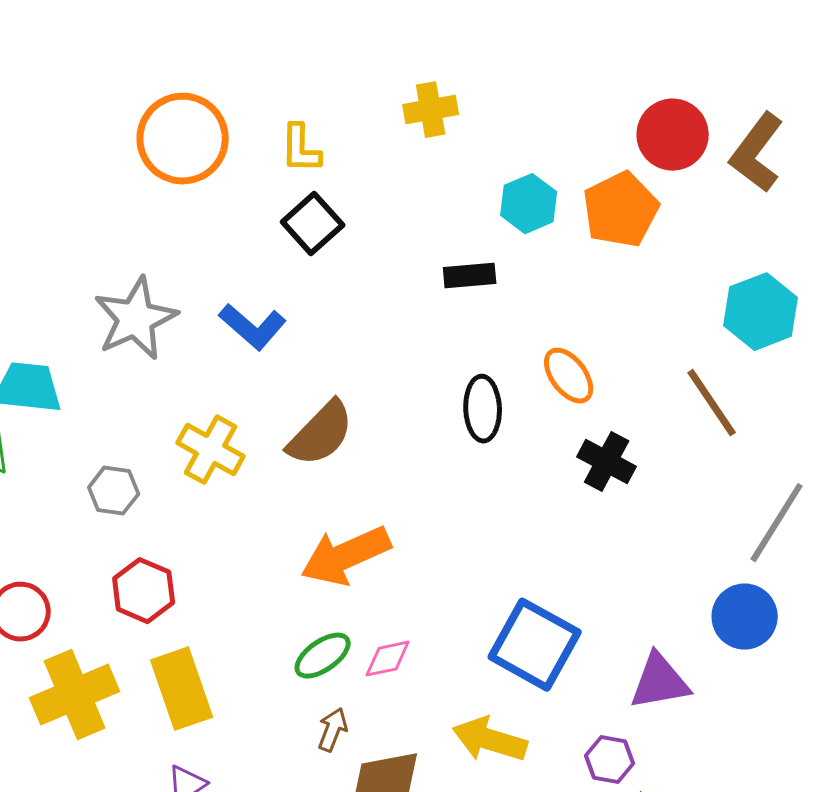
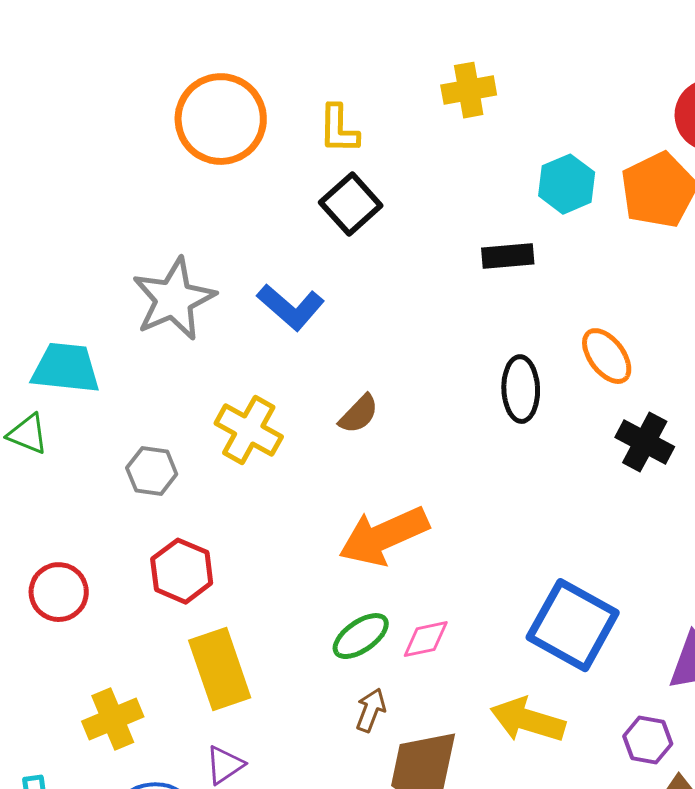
brown semicircle: (321, 434) -> (359, 414), size x0.6
yellow cross: (75, 695) -> (113, 719), moved, size x0.7

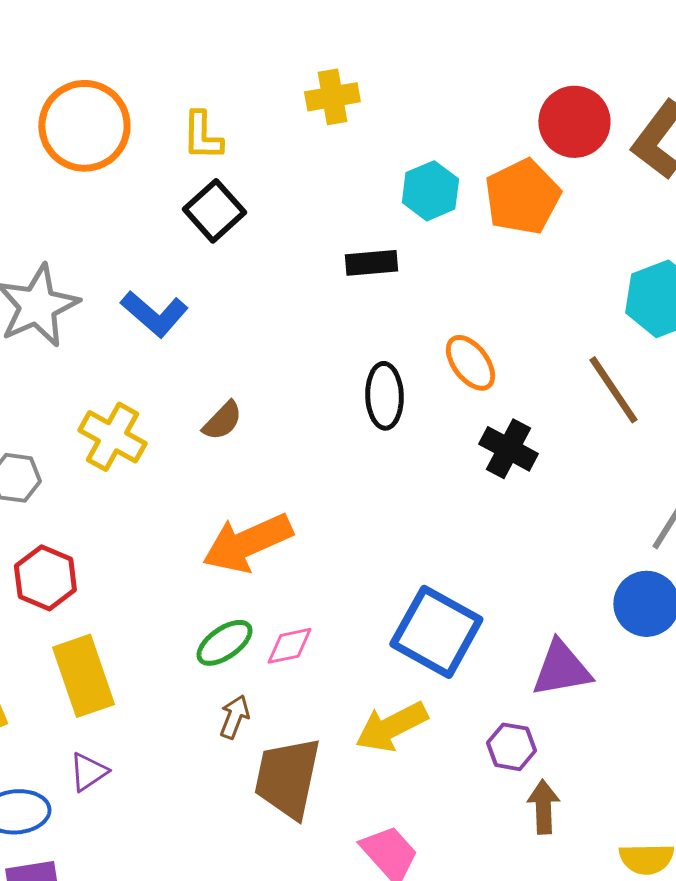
yellow arrow: (528, 720) -> (391, 727), turned -44

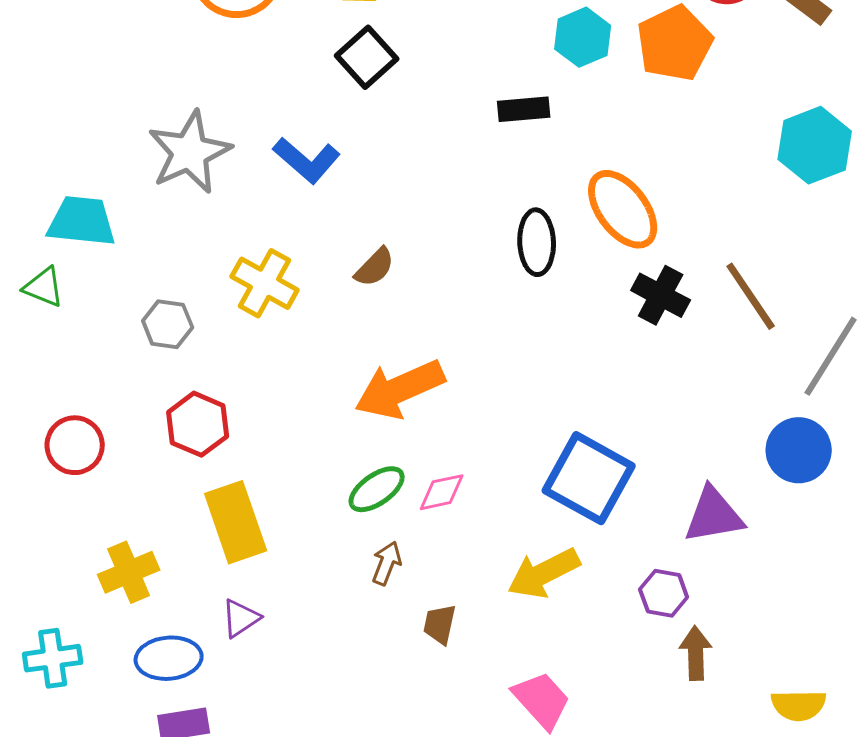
orange ellipse: (470, 363) -> (623, 209), size x1.4
brown line: (613, 390) -> (751, 296), moved
brown trapezoid: (287, 778) -> (440, 624), size x0.5

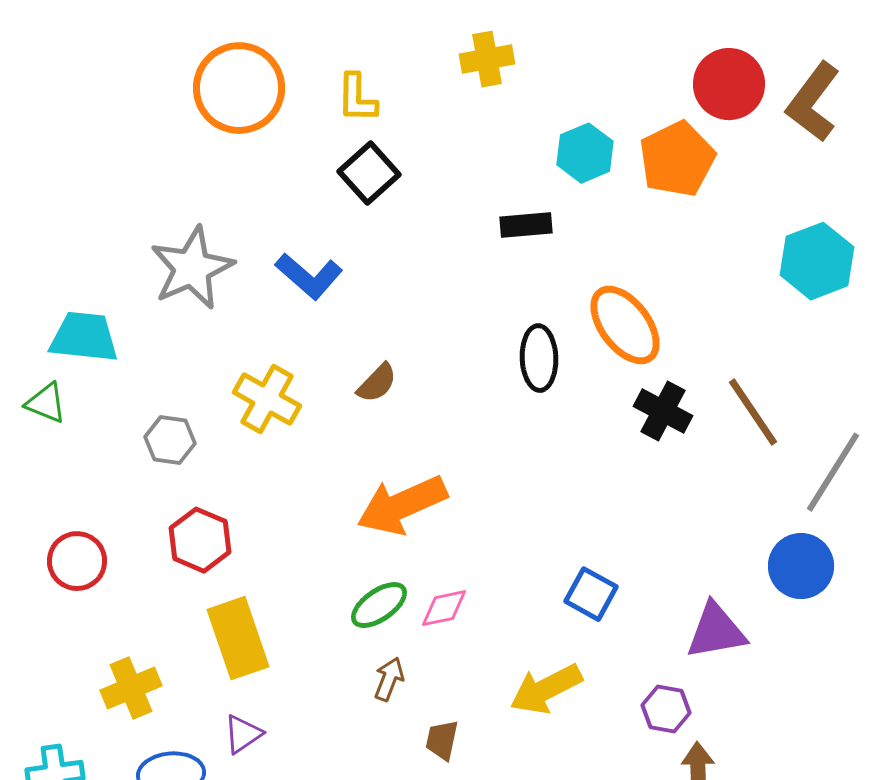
blue square: (589, 478) -> (591, 594), size x0.6

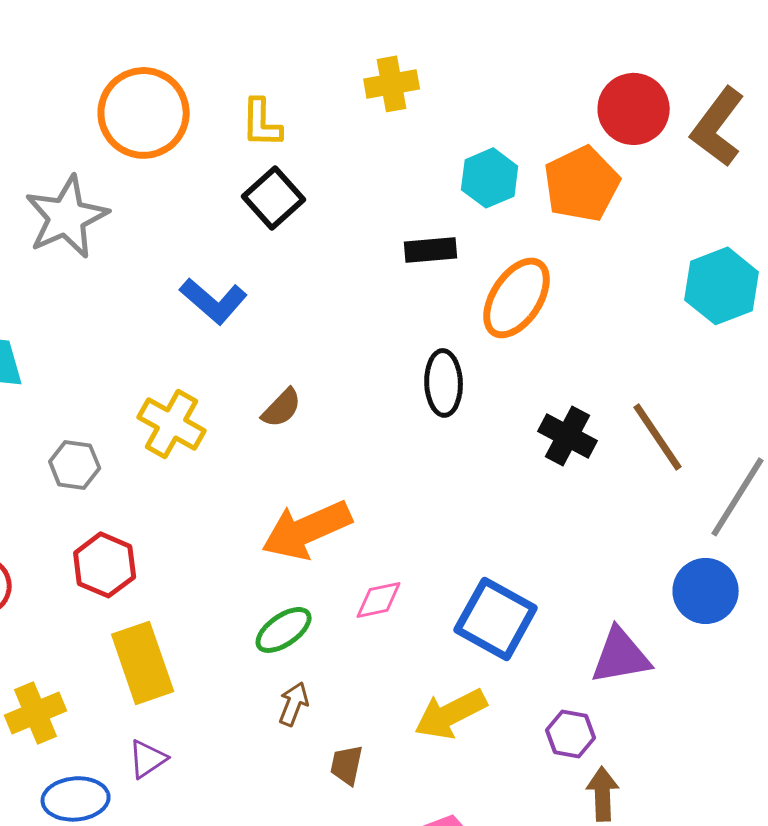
gray star: (192, 268) -> (67, 217), moved
orange ellipse: (625, 325) -> (517, 298), moved, turned 70
blue square: (591, 594) -> (496, 619), size x1.5
pink diamond: (444, 608) -> (379, 600), moved

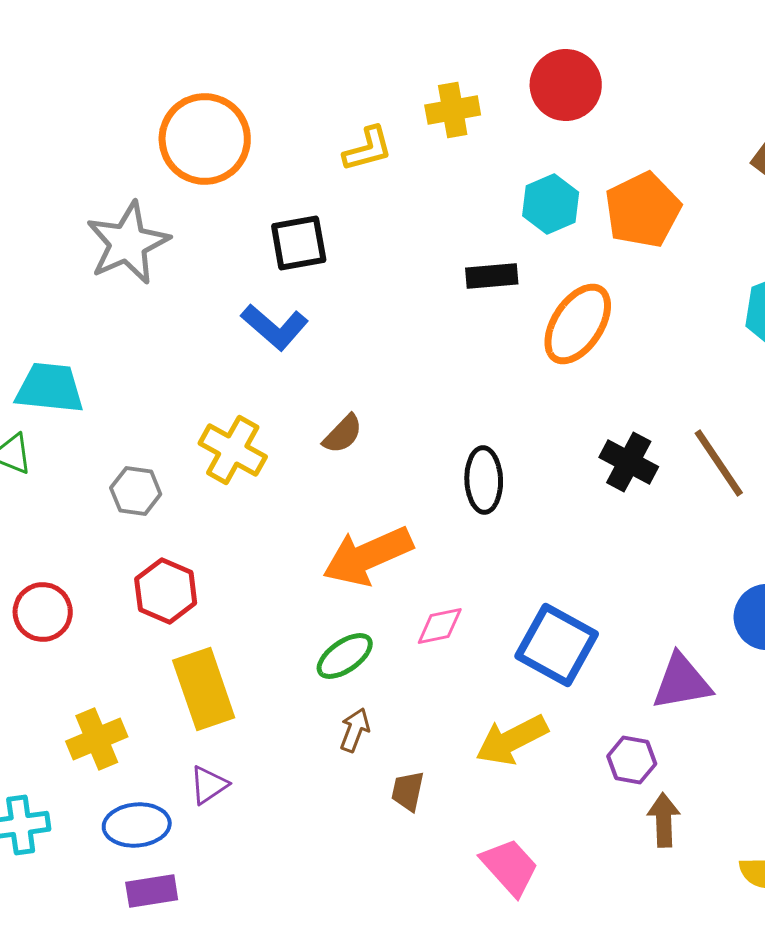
red circle: (634, 109) -> (566, 85), moved
yellow L-shape: (262, 123) -> (368, 149), moved, turned -106
black square: (274, 198) -> (299, 243), moved, turned 32
black ellipse: (444, 383) -> (484, 480), moved

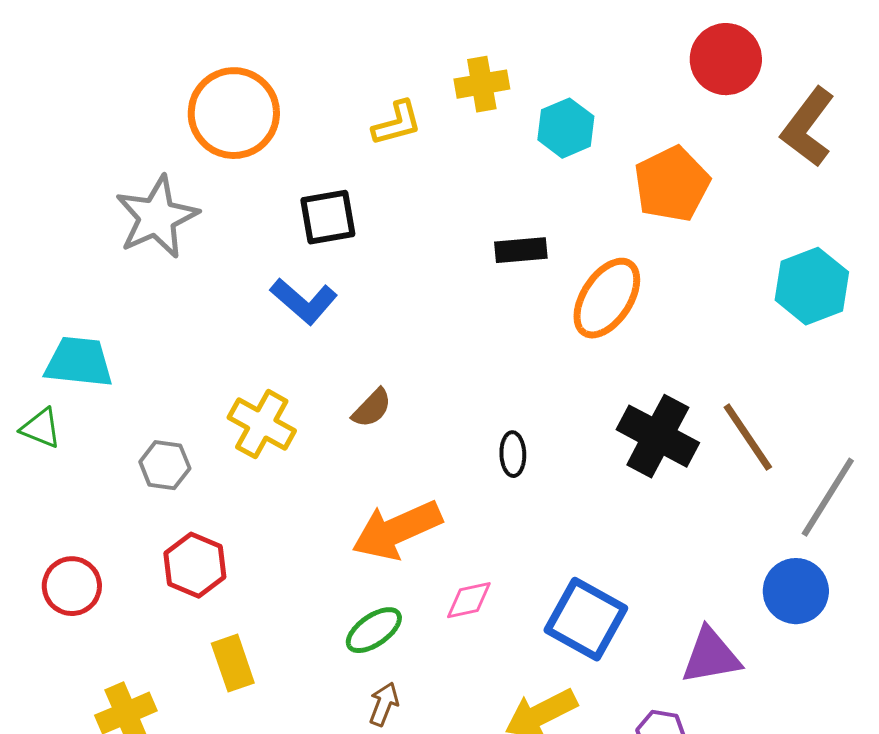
red circle: (566, 85) -> (726, 59), moved
cyan hexagon: (551, 204) -> (566, 128), moved
black cross: (629, 462) -> (658, 436), size x1.4
black ellipse: (484, 480) -> (513, 454), size x0.7
yellow rectangle: (204, 689) -> (233, 663), size x0.7

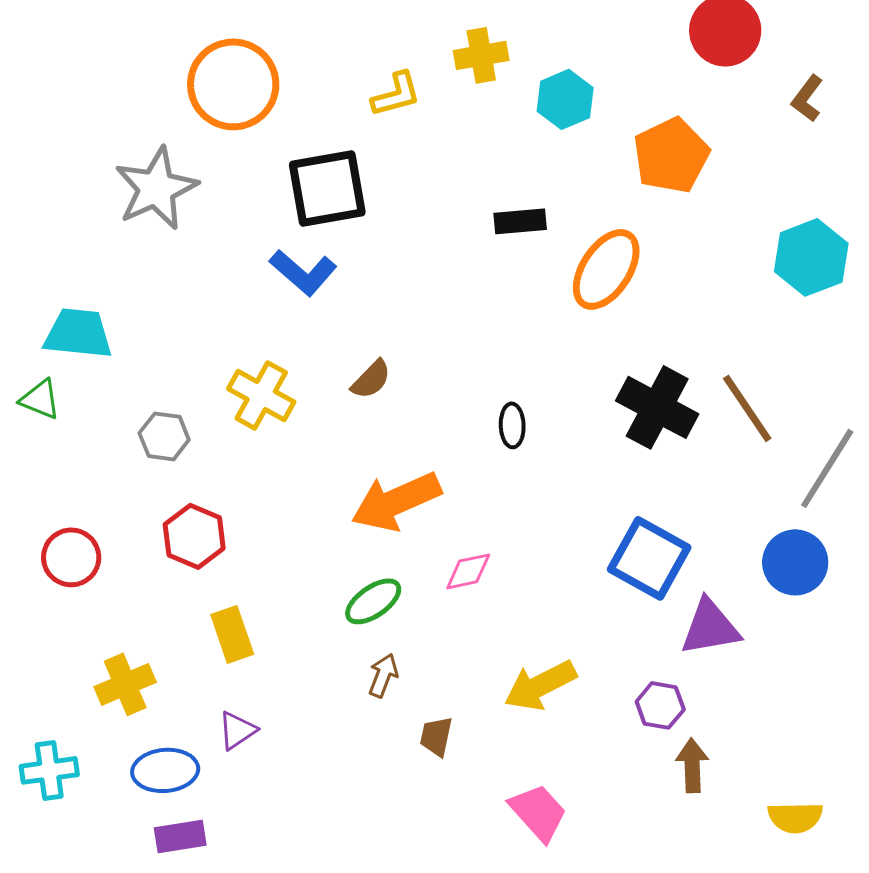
brown L-shape: (808, 127) -> (807, 98), size x0.6
black square: (328, 217) -> (327, 188), size x1.4
blue square: (586, 619) -> (649, 558), moved

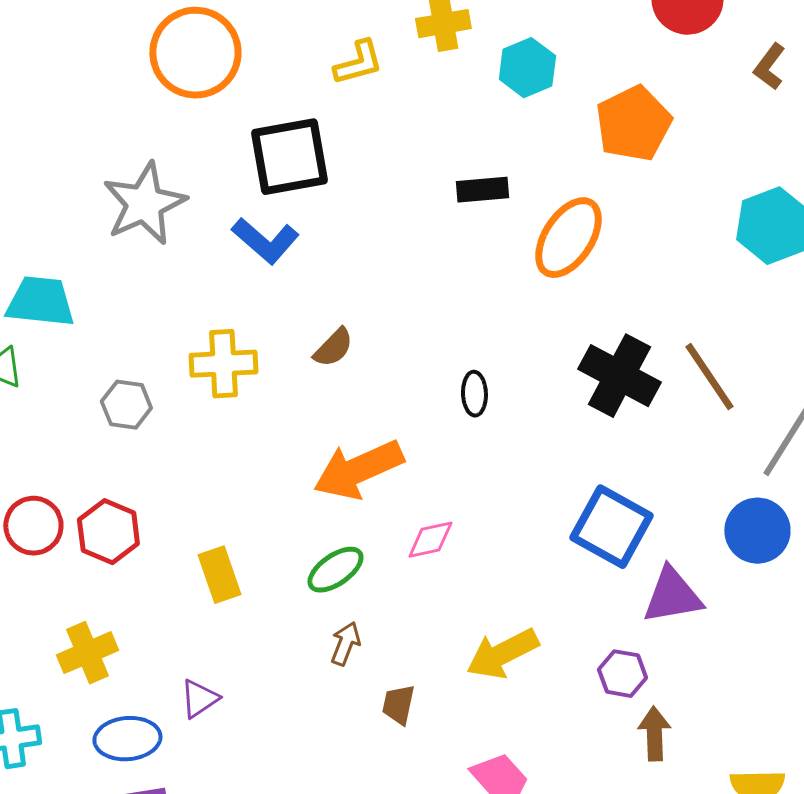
gray star: (156, 188) -> (144, 204), moved
yellow cross: (261, 395) -> (223, 364), turned -32
red hexagon: (194, 536) -> (108, 532), moved
yellow rectangle: (232, 634) -> (219, 575), moved

